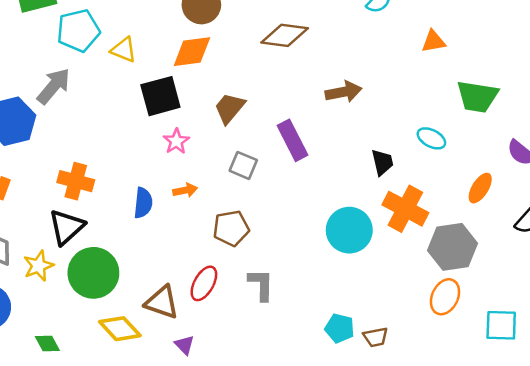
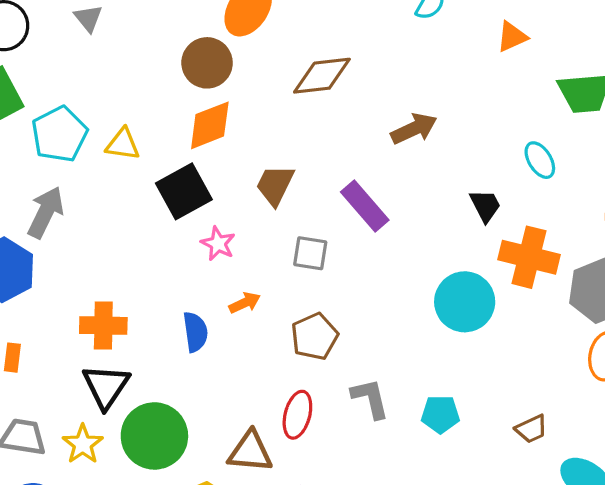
cyan ellipse: (431, 138) -> (540, 160), turned 44
cyan pentagon: (340, 328) -> (440, 414), moved

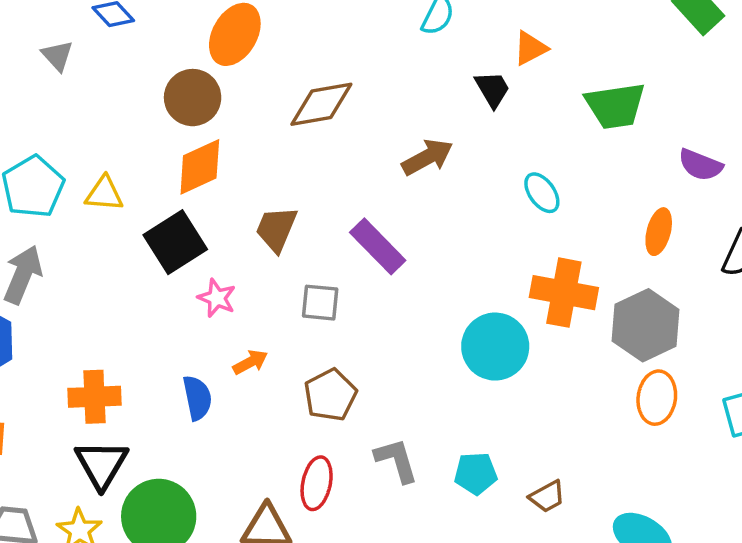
cyan ellipse: (540, 160) -> (542, 193), moved
black trapezoid: (485, 206) -> (492, 89), moved
brown trapezoid: (531, 429) -> (547, 497), moved

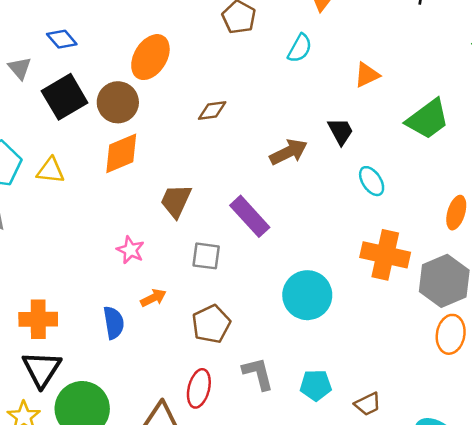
black trapezoid: (492, 89) -> (341, 131), moved
brown diamond: (321, 104) -> (212, 111), size x0.6
green trapezoid: (615, 106) -> (428, 119), turned -30
black square: (175, 242) -> (65, 97), moved
cyan circle: (495, 347) -> (307, 295), moved

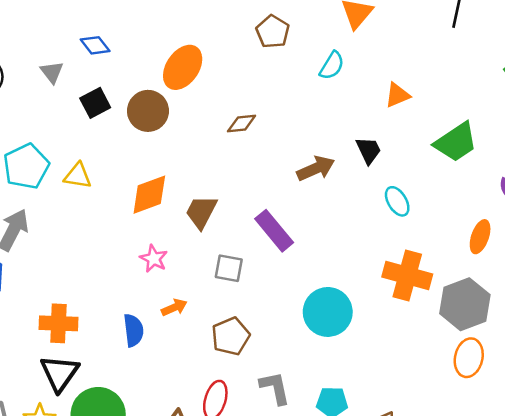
black square: (65, 97) -> (95, 103), size x0.7
orange diamond: (121, 153) -> (149, 195), moved

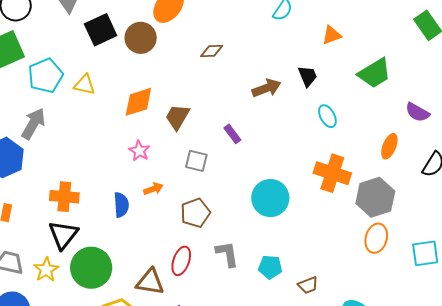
black square: (95, 103) -> (101, 30), size x1.4
purple rectangle: (274, 231) -> (232, 134), size x0.6

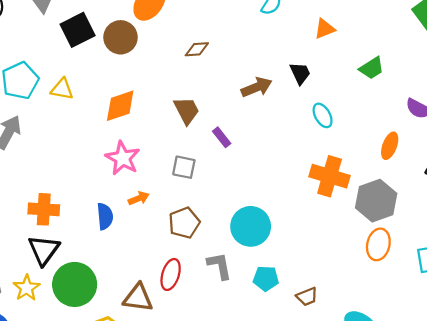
green trapezoid: (375, 73) -> (372, 68), size x0.7
brown trapezoid: (177, 117) -> (187, 110), moved, turned 124
pink star: (139, 151) -> (123, 158), size x1.5
cyan circle: (270, 198) -> (251, 226), moved

